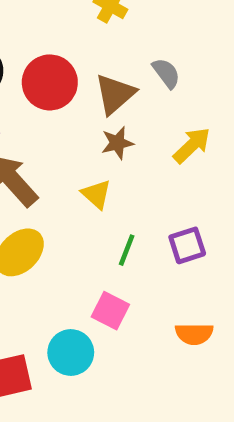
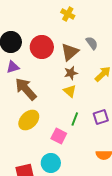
yellow triangle: (96, 194) -> (70, 91), moved
pink square: (110, 311) -> (59, 136), moved

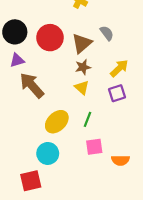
purple square: (101, 117) -> (117, 93), moved
yellow ellipse: (29, 120) -> (57, 122), moved
pink square: (59, 136) -> (94, 147), moved, turned -35
cyan circle: (51, 163) -> (48, 153), moved

